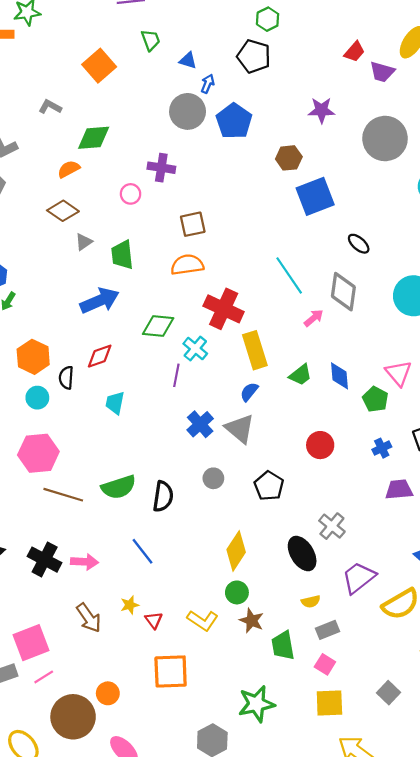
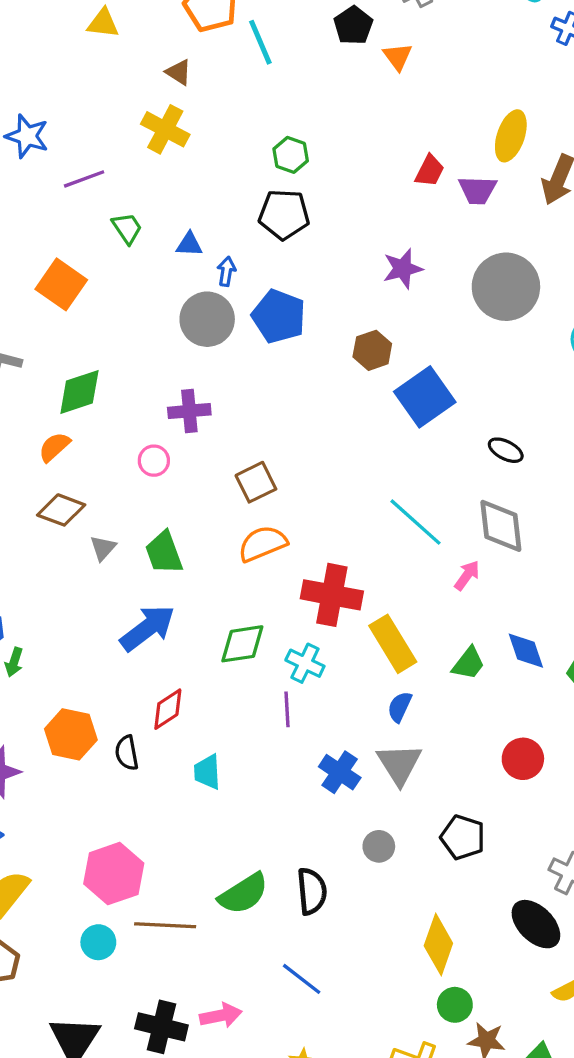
cyan circle: (37, 398) -> (98, 942), moved
gray triangle: (240, 429) -> (399, 764), turned 32

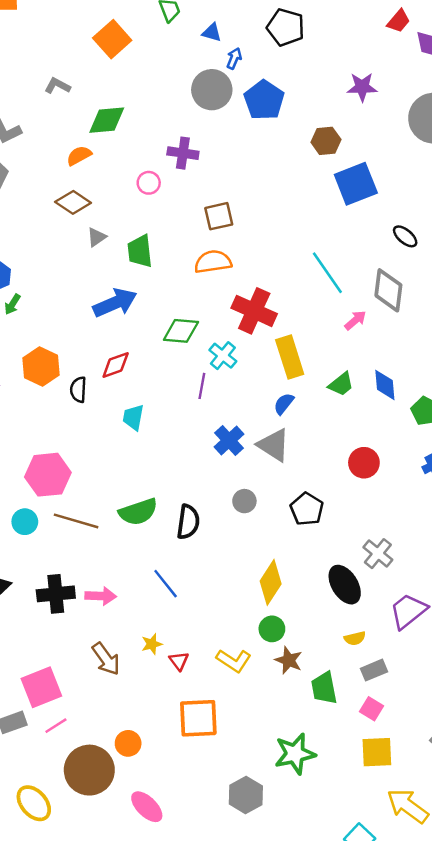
gray triangle: (399, 764) -> (274, 445), turned -39
black cross: (161, 1027) -> (56, 594), turned -33

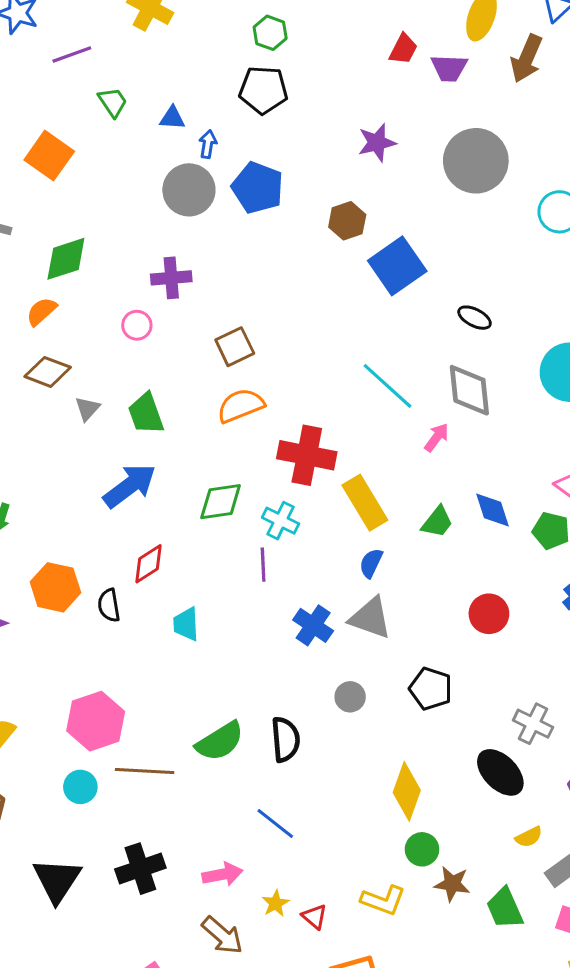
pink arrow: (101, 596) -> (222, 874), moved

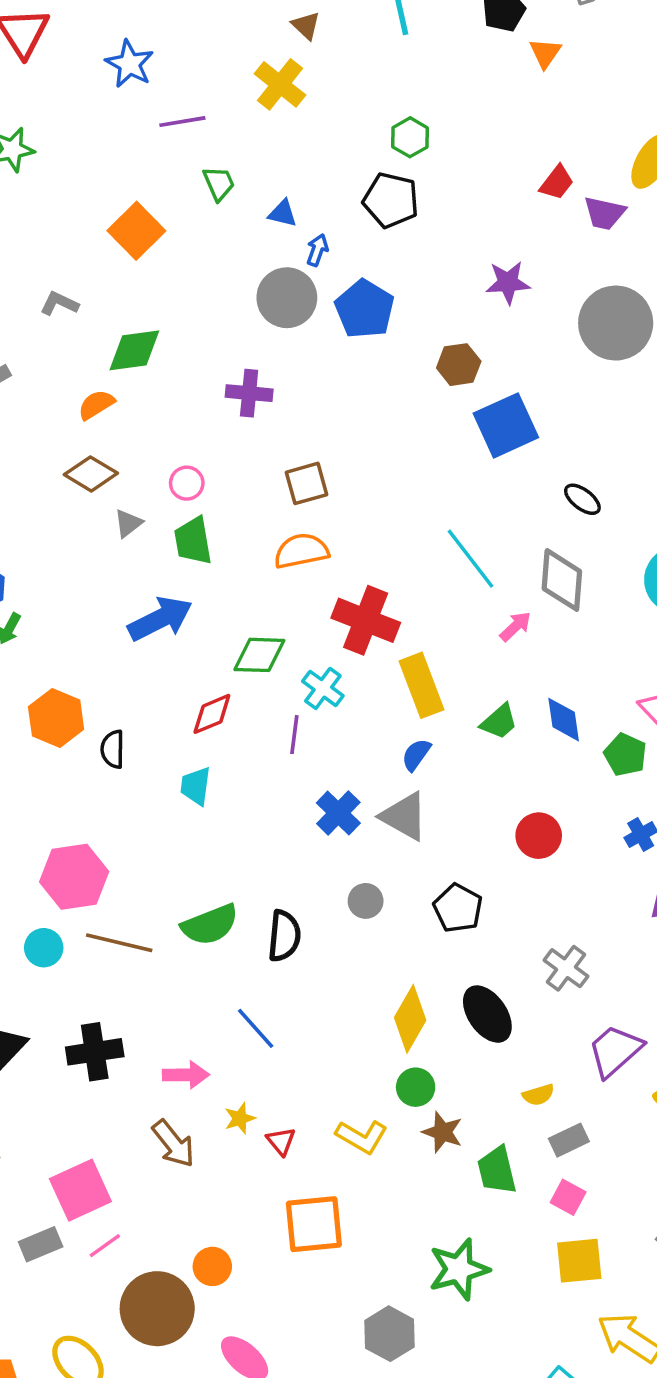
pink circle: (137, 325) -> (187, 483), moved
red diamond: (149, 564) -> (212, 714), moved
black ellipse: (500, 772) -> (487, 1014), moved

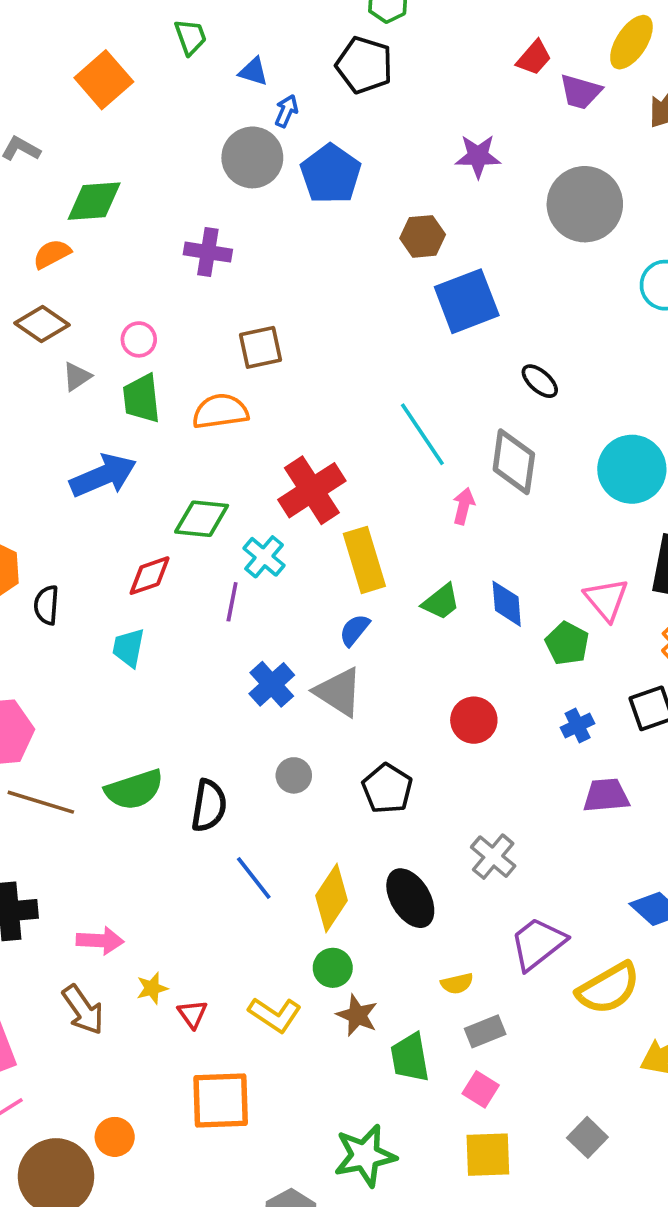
orange semicircle: (301, 551) -> (220, 411), moved
red cross: (366, 620) -> (312, 490), turned 32
pink arrow: (515, 626) -> (464, 506), turned -36
blue line: (256, 1028) -> (254, 878), moved

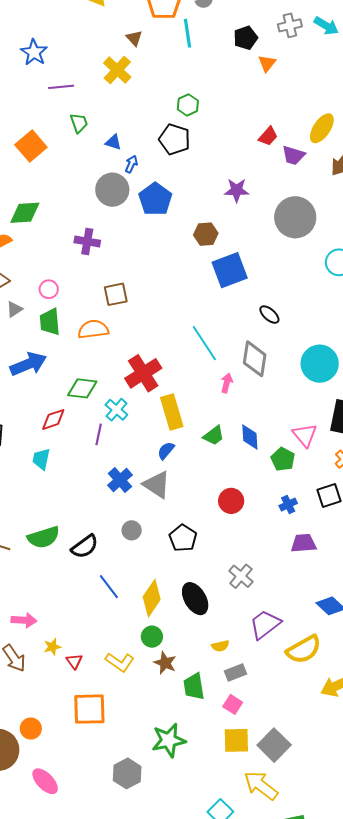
black semicircle: (209, 806) -> (85, 547), turned 44
gray square: (587, 1137) -> (274, 745), moved, size x1.5

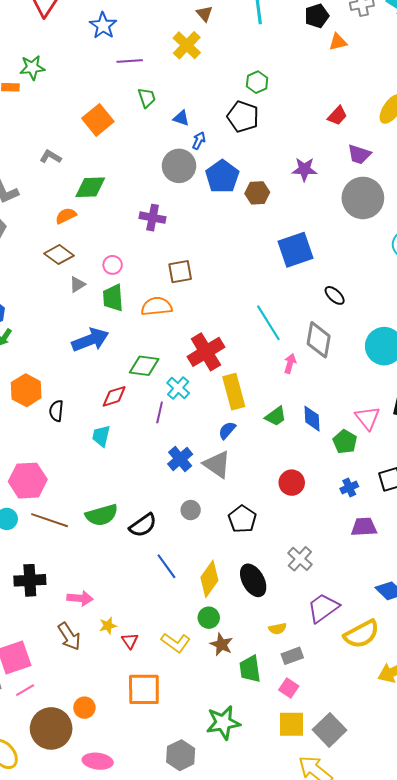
orange triangle: (267, 63) -> (338, 42), turned 36
purple trapezoid: (293, 155) -> (359, 154), moved
brown hexagon: (206, 234) -> (257, 193), moved
pink ellipse: (45, 781) -> (98, 761), turned -40

